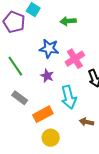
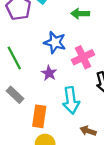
orange rectangle: (43, 114) -> (39, 116), turned -60

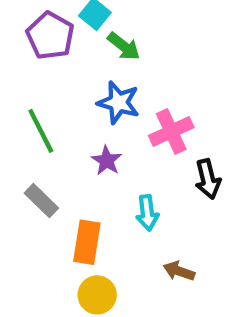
green arrow: (80, 14) -> (124, 46), moved, turned -144
cyan arrow: (71, 100) -> (147, 213), size x0.7

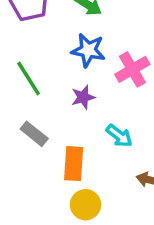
purple star: (107, 161) -> (83, 97), turned 30
cyan arrow: (147, 213) -> (119, 136), turned -40

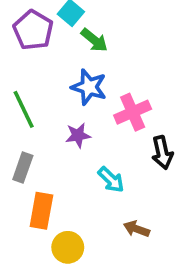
gray rectangle: (34, 134) -> (23, 168), turned 64
orange rectangle: (74, 164) -> (41, 211), moved

